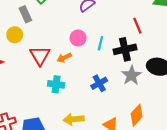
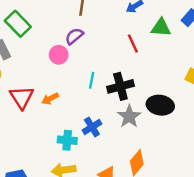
red line: (137, 26) -> (133, 43), moved
pink circle: (78, 38) -> (59, 55), moved
cyan cross: (56, 84) -> (67, 140), moved

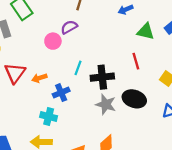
red line: (133, 43) -> (136, 61), moved
gray star: (129, 116) -> (106, 104), turned -30
blue cross: (92, 127) -> (61, 93), moved

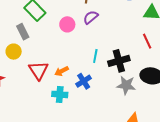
purple semicircle: (69, 27) -> (91, 17), moved
pink circle: (53, 41) -> (67, 24), moved
cyan cross: (49, 117) -> (60, 94), moved

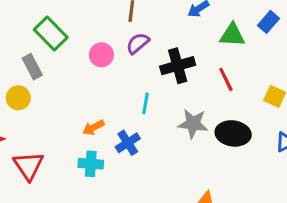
black cross: (119, 61) -> (178, 66), moved
red triangle: (38, 70) -> (28, 166), moved
gray star: (126, 85) -> (193, 124), moved

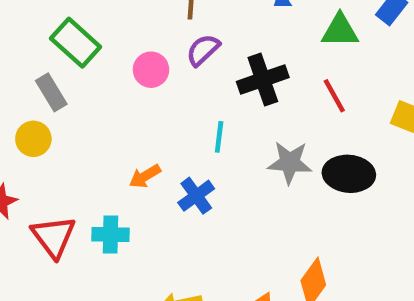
cyan cross: (91, 164) -> (111, 234), moved

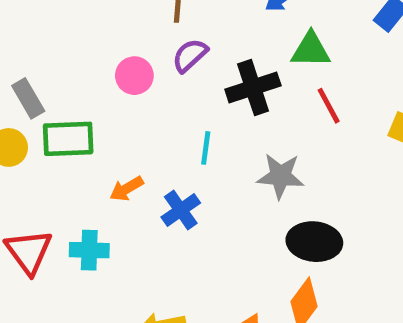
green triangle: (340, 31) -> (311, 50), moved
green rectangle: (76, 43) -> (68, 139), moved, turned -45
black ellipse: (349, 174) -> (314, 242), moved

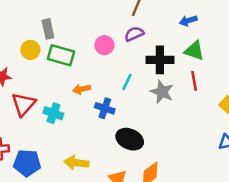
pink circle: (134, 76) -> (104, 45), moved
gray star: (280, 176) -> (162, 92), moved
blue cross: (181, 210) -> (105, 108), turned 36
black ellipse: (314, 242) -> (130, 139), moved

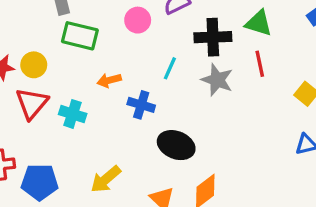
yellow circle: (30, 50) -> (34, 65), moved
yellow arrow: (76, 163) -> (106, 179), turned -45

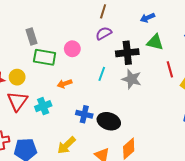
pink circle: (138, 20) -> (72, 49), moved
red line: (260, 64) -> (170, 69), moved
blue cross: (141, 105) -> (84, 114), moved
cyan cross: (73, 114) -> (43, 106), turned -35

